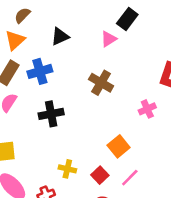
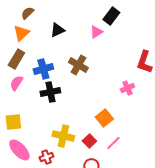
blue cross: (40, 71) -> (43, 69), moved
brown cross: (101, 83) -> (78, 65), moved
yellow cross: (67, 169) -> (63, 136), size x1.5

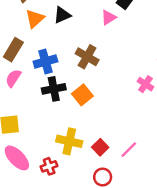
orange triangle: (21, 33) -> (35, 19), moved
pink cross: (127, 88) -> (145, 84), turned -32
orange square: (104, 118) -> (82, 95), moved

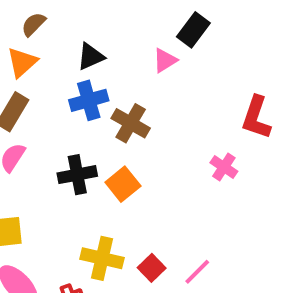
orange triangle: (35, 19) -> (22, 62), moved
blue cross: (45, 62) -> (89, 100), moved

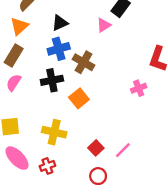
pink cross: (224, 167) -> (139, 88), turned 35
black cross: (77, 175) -> (52, 80), moved
yellow cross: (102, 258) -> (54, 132), moved

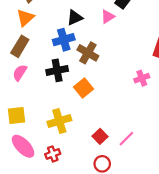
black triangle: (60, 23) -> (75, 18), moved
yellow cross: (54, 132) -> (59, 121), turned -30

